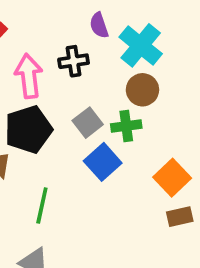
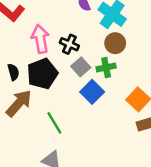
black cross: (74, 61) -> (69, 44), moved, turned 36
green line: (42, 206) -> (54, 123), turned -40

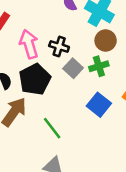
blue square: (92, 92) -> (99, 105), moved

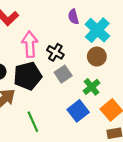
green cross: (99, 66) -> (92, 87), moved, turned -35

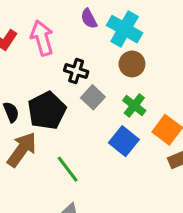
pink arrow: (30, 44) -> (42, 38), moved

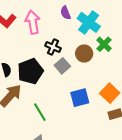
brown circle: (132, 64) -> (84, 54), moved
green cross: (134, 105) -> (104, 44), moved
blue square: (124, 141) -> (80, 98), turned 30

